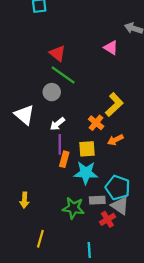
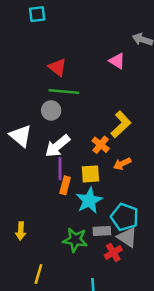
green line: (63, 75) -> (64, 91), turned -30
white arrow: (57, 124) -> (57, 146), size x1.5
cyan star: (86, 173) -> (89, 201), turned -30

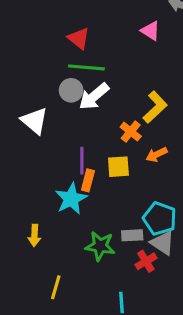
white arrow: (57, 146) -> (94, 96), moved
cyan star: (89, 201) -> (71, 199), moved

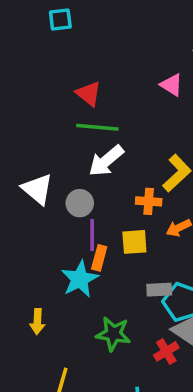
gray circle: (71, 90) -> (80, 203), moved
orange cross: (131, 132) -> (149, 201), turned -35
gray rectangle: (132, 235) -> (159, 290), moved

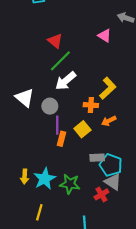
green line: (97, 127) -> (60, 61), turned -50
yellow square: (134, 242) -> (82, 129), turned -35
cyan star: (80, 279) -> (45, 179), moved

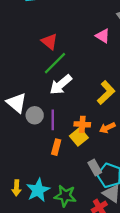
orange cross: (91, 105) -> (82, 124), moved
gray circle: (50, 106) -> (35, 115), moved
purple line: (57, 125) -> (53, 120), moved
gray rectangle: (97, 158) -> (95, 167), turned 64

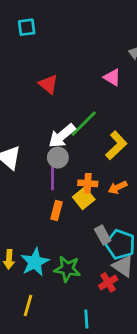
green line: (55, 63) -> (84, 124), moved
gray circle: (35, 115) -> (58, 158), moved

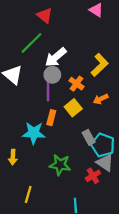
green line: (84, 124) -> (31, 43), moved
orange cross: (88, 183) -> (76, 84), moved, turned 32
cyan star: (35, 262) -> (34, 133), moved, turned 30

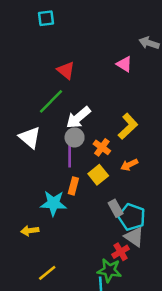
yellow arrow: (13, 157) -> (30, 231), turned 80
green star: (60, 165) -> (109, 270), moved
yellow line: (28, 194) -> (47, 273), turned 35

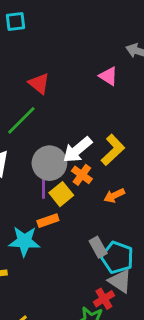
white arrow: (78, 118) -> (77, 150), moved
gray circle: (75, 137) -> (49, 163), size x1.5
yellow square: (98, 175) -> (61, 194), moved
orange rectangle: (73, 186) -> (48, 221), turned 56

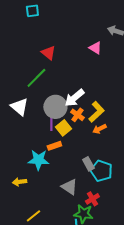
yellow L-shape: (113, 150) -> (96, 112), moved
gray triangle: (120, 281) -> (69, 187), moved

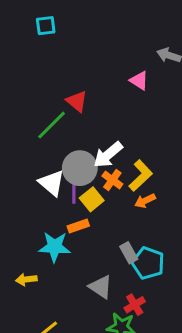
red triangle: (48, 53) -> (77, 101), moved
white triangle: (19, 107) -> (52, 183), moved

